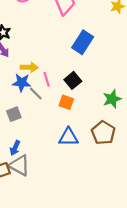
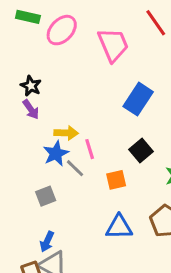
black square: (73, 80) -> (141, 151), moved
blue star: (22, 83) -> (56, 153), turned -30
orange square: (66, 102) -> (116, 180), turned -32

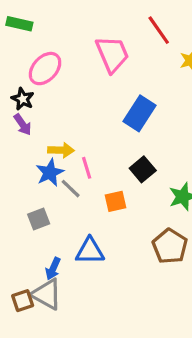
pink ellipse: (62, 30) -> (45, 69), moved
blue triangle: (119, 227) -> (90, 251), moved
blue arrow: (47, 242) -> (53, 269), moved

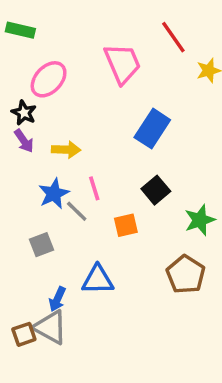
yellow arrow: (61, 150) -> (66, 150), moved

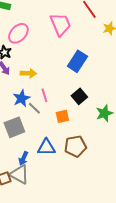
gray square: (42, 245) -> (14, 127), size x1.5
brown pentagon: (186, 275) -> (75, 146), moved, turned 30

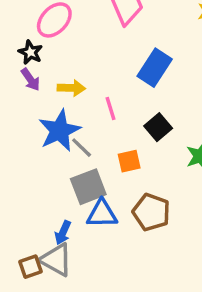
pink line: (44, 95) -> (110, 108), moved
blue star: (21, 98) -> (59, 131), size x1.4
gray square: (14, 127) -> (88, 187), moved
brown pentagon: (75, 146) -> (151, 212), turned 30

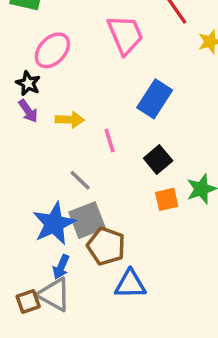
blue star: (59, 131) -> (54, 224), moved
orange square: (129, 161) -> (167, 199), moved
brown pentagon: (151, 212) -> (106, 246), moved
blue triangle: (102, 214) -> (130, 284), moved

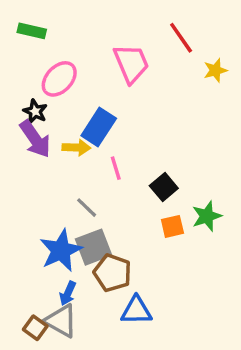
blue rectangle: (155, 99) -> (99, 127), moved
purple arrow: (28, 111) -> (35, 139), size x1.6
brown square: (28, 302) -> (35, 328), turned -35

